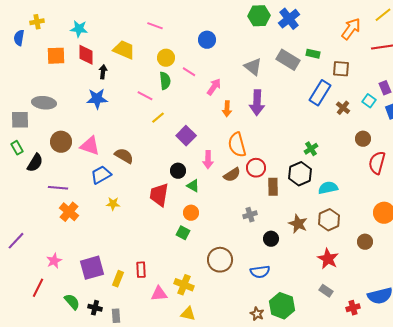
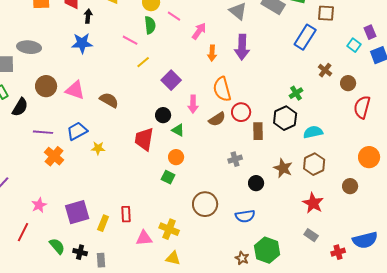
brown cross: (343, 108) -> (325, 70), moved
blue trapezoid: (101, 175) -> (77, 131), moved

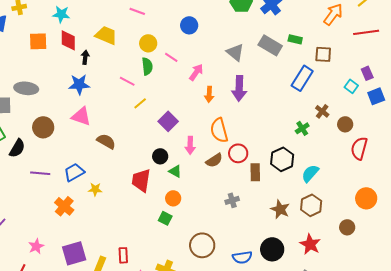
pink triangle: (75, 90) -> (81, 116), moved
green cross: (296, 93) -> (302, 128), moved
cyan semicircle: (313, 132) -> (310, 173), turned -36
orange cross: (54, 156) -> (64, 206), moved
black circle: (256, 183) -> (272, 249), moved, size x1.5

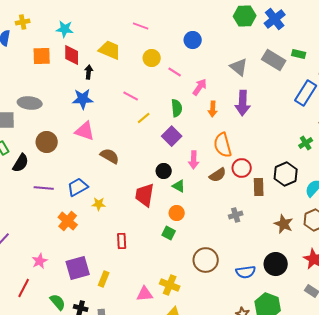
green semicircle: (147, 66) -> (177, 108), moved
red rectangle: (123, 255) -> (122, 241), moved

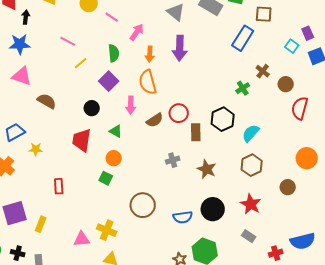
orange semicircle: (223, 145) -> (148, 82), moved
black circle: (164, 171) -> (92, 108), moved
brown star: (284, 224) -> (207, 169), moved

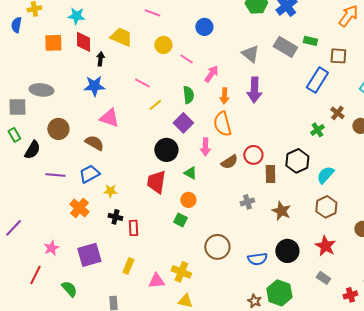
pink triangle: (22, 76) -> (109, 118), moved
brown semicircle: (47, 101) -> (94, 143), moved
black circle: (92, 108) -> (166, 150), size x1.5
yellow rectangle: (41, 224) -> (128, 266), moved
black cross: (18, 253) -> (115, 217), moved

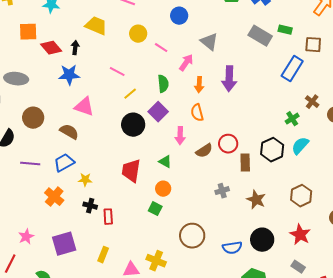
red diamond: (83, 42) -> (51, 48), moved, turned -40
gray triangle: (250, 54) -> (209, 42), moved
orange semicircle: (222, 124) -> (197, 113), size x0.7
black circle: (166, 150) -> (133, 125), moved
cyan semicircle: (325, 175) -> (300, 146), moved

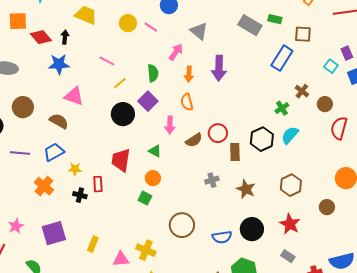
pink line: (161, 48) -> (151, 27), moved
red rectangle: (108, 217) -> (98, 184), moved

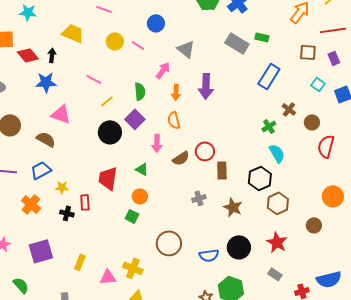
brown square: (303, 34) -> (308, 52), moved
purple rectangle: (347, 53) -> (334, 58), moved
cyan semicircle: (290, 135) -> (277, 153), turned 108
black hexagon: (262, 139) -> (260, 178), moved

